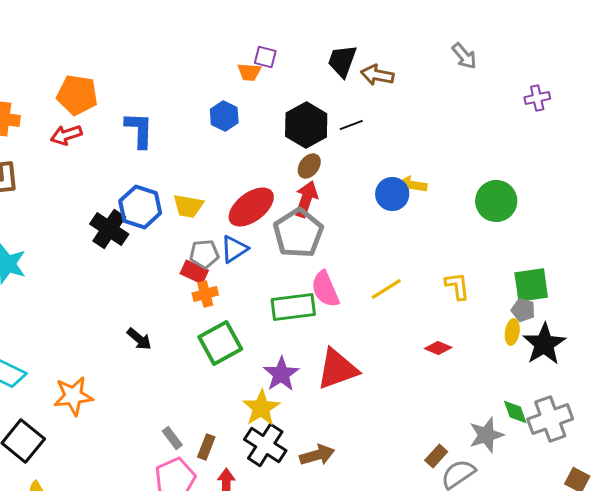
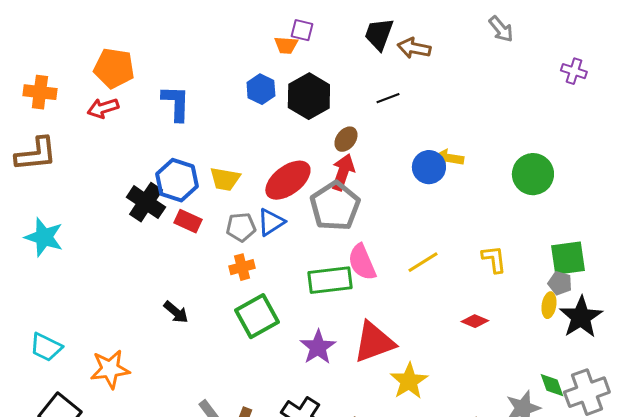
purple cross: (537, 98) -> (574, 71), turned 30
black hexagon: (306, 125) -> (309, 96), moved
red rectangle: (194, 272) -> (188, 221), moved
yellow star: (261, 408) -> (409, 381), moved

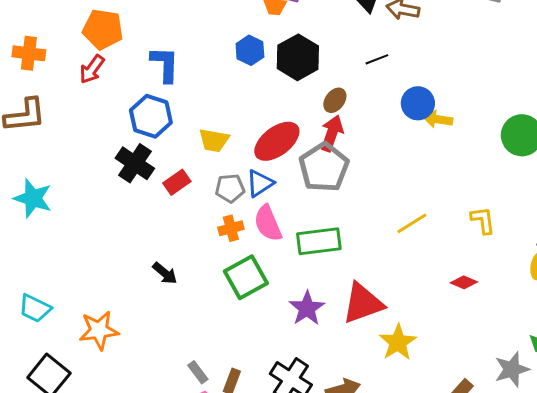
red arrow: (103, 108) -> (92, 69), turned -36
blue circle: (429, 167) -> (418, 103), moved
blue hexagon: (177, 180) -> (151, 116), moved
red rectangle: (188, 221) -> (177, 182), turned -60
pink semicircle: (362, 262) -> (268, 223), moved

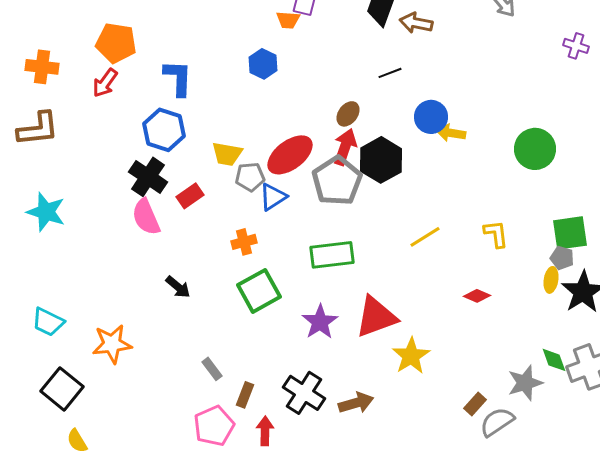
black hexagon: (298, 57) -> (381, 160), moved
gray pentagon: (230, 188) -> (250, 177), moved
pink semicircle: (268, 223) -> (146, 217), moved
gray rectangle: (198, 372) -> (212, 369), moved

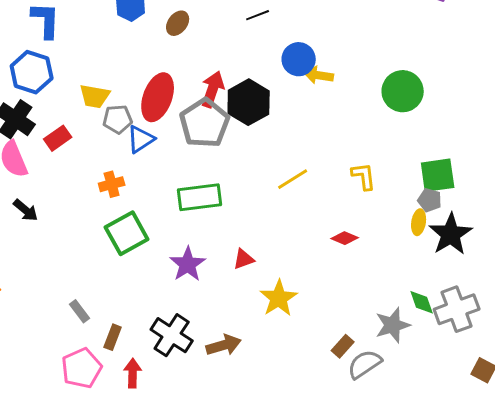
brown ellipse: (348, 114) -> (178, 23), moved
red ellipse: (290, 155) -> (158, 97), turned -33
black arrow: (178, 287) -> (26, 210), moved
red triangle: (376, 317) -> (244, 259), size x0.5

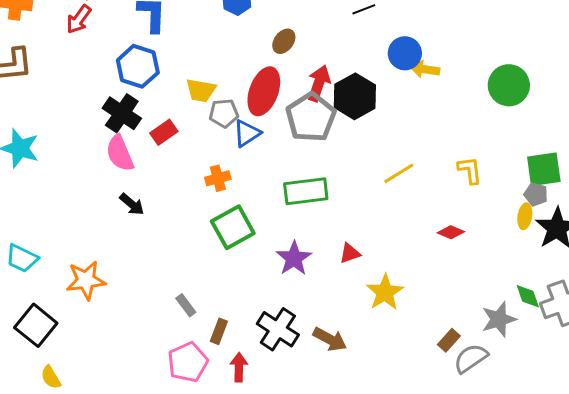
brown ellipse: (178, 23) -> (284, 41), moved
brown arrow: (224, 345) -> (330, 339), turned 44

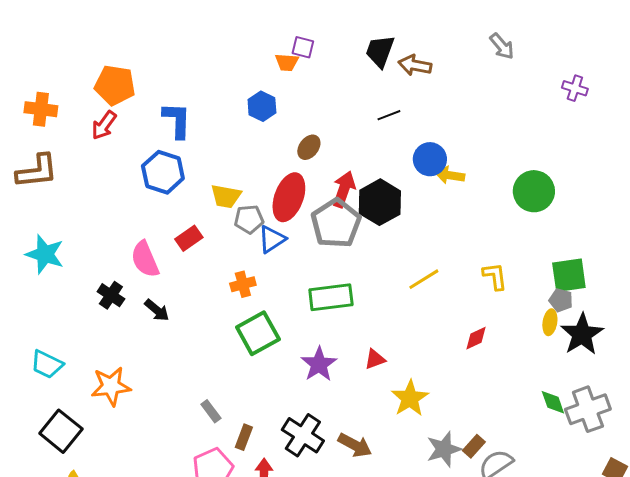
black cross: (122, 113) -> (111, 295), moved, size x0.7
red diamond: (451, 232) -> (476, 338), turned -48
gray star: (499, 319) -> (444, 449), moved

